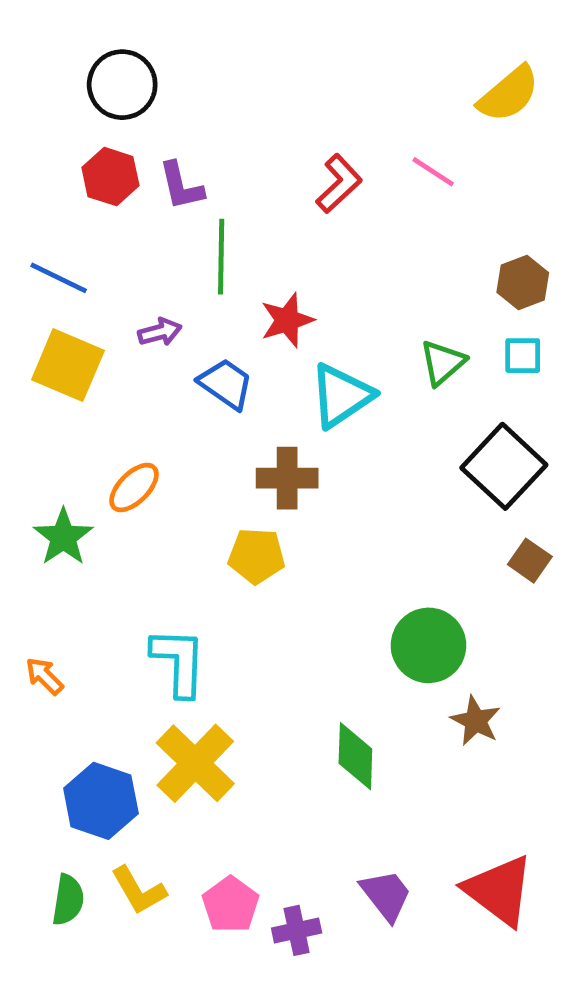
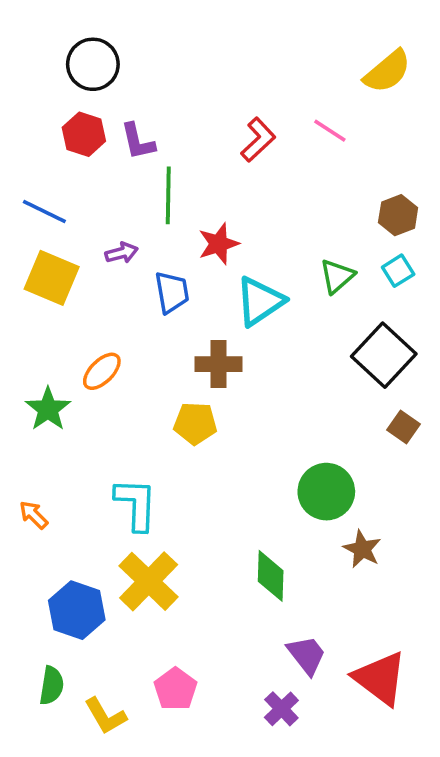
cyan square: (523, 356) -> (398, 271), turned -32
blue trapezoid: (226, 384) -> (172, 292), turned 45
yellow L-shape: (139, 890) -> (105, 716), moved
purple trapezoid: (386, 895) -> (307, 655), moved
purple cross: (297, 930) -> (281, 709), moved, turned -32

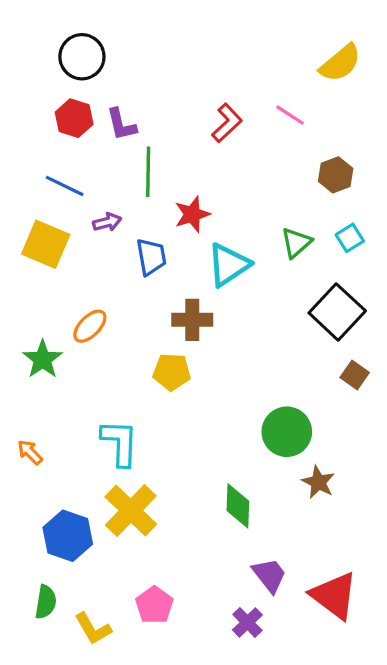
blue line: (44, 211) -> (65, 186), moved
brown hexagon: (398, 215) -> (336, 175), moved

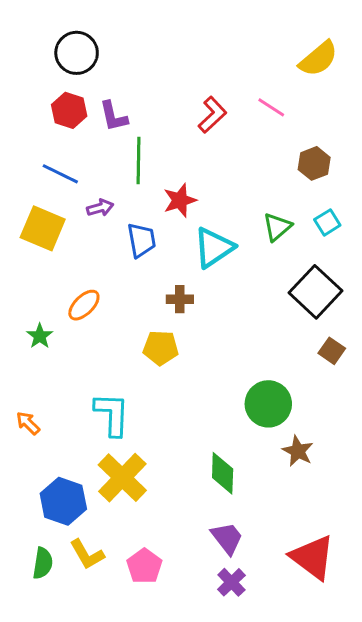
brown cross: (192, 320) -> (180, 299), size x0.7
green star: (43, 359) -> (40, 336), size x0.7
purple trapezoid: (269, 575) -> (227, 538), moved
yellow L-shape: (93, 629) -> (87, 554), moved

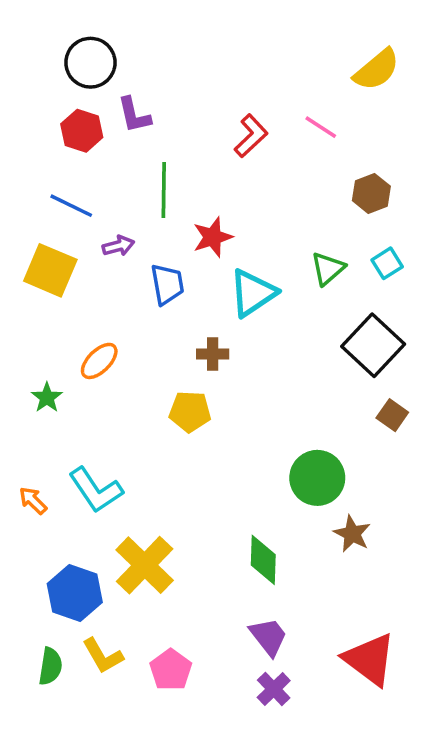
purple L-shape: (113, 116) -> (134, 115), moved
cyan L-shape: (112, 414) -> (96, 490), moved, turned 144

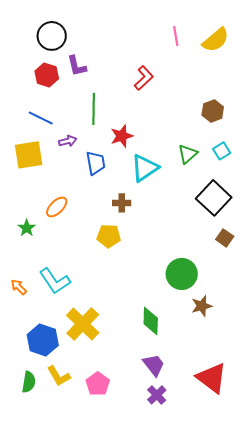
pink line: (321, 127) -> (176, 36), moved, turned 48
yellow square: (50, 270) -> (29, 155), turned -32
brown star: (352, 534) -> (202, 306), turned 30

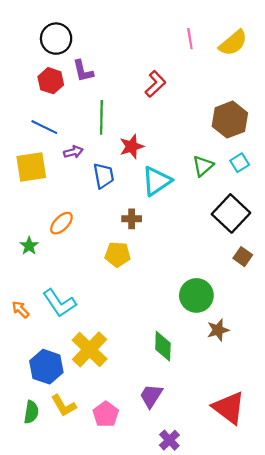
brown hexagon: (213, 111) -> (230, 120), size x1.5
purple trapezoid: (154, 365) -> (151, 396), moved, turned -110
purple cross: (157, 395) -> (169, 440), moved

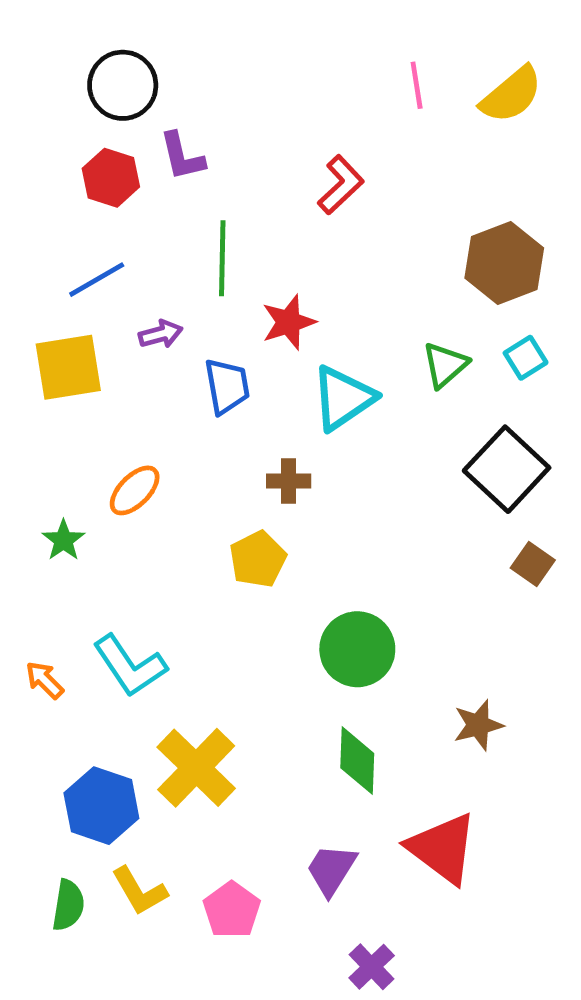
blue line: (44, 127) -> (97, 280), turned -56
yellow pentagon: (118, 254) -> (258, 559), turned -30
green circle: (196, 295) -> (357, 649), moved
red triangle: (229, 408) -> (443, 848), moved

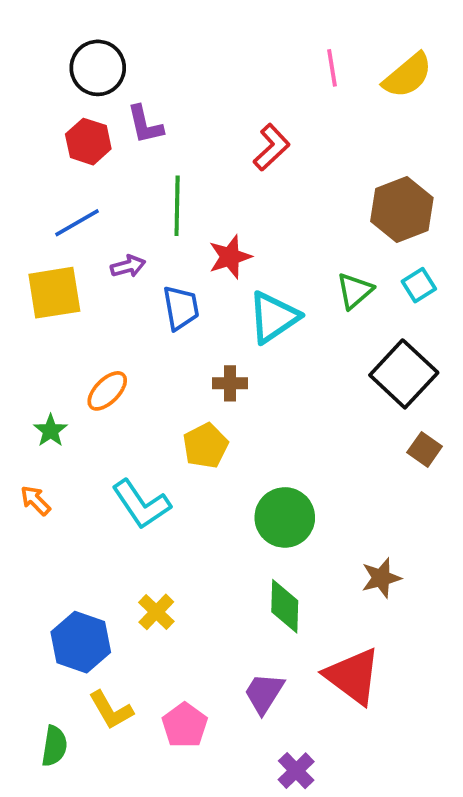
cyan L-shape: (130, 666) -> (141, 504), moved
orange arrow: (45, 680) -> (35, 500), moved
yellow cross: (196, 768) -> (156, 612), size x0.6
green semicircle: (68, 905) -> (54, 746), moved

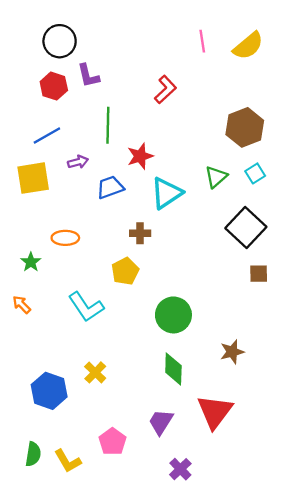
blue trapezoid: (181, 308) -> (110, 187), turned -100
orange ellipse: (107, 391) -> (65, 238), turned 45
brown square: (425, 449) -> (259, 274), turned -36
red triangle: (353, 676) -> (215, 412), turned 30
yellow L-shape: (111, 710) -> (68, 461), moved

